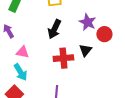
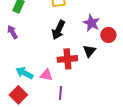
pink triangle: (22, 52) -> (46, 75), moved
cyan arrow: (20, 72) -> (24, 73), turned 150

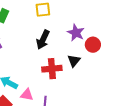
pink triangle: (46, 75) -> (27, 95), moved

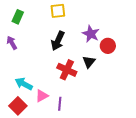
red cross: (52, 69) -> (67, 70), turned 30
pink triangle: (27, 95) -> (42, 96), turned -40

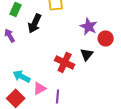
black arrow: (58, 41) -> (35, 23), moved

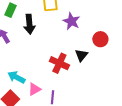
black arrow: (35, 23) -> (29, 24), turned -30
purple star: (89, 26) -> (71, 21), moved

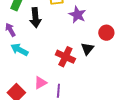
cyan arrow: (16, 77) -> (19, 50), moved

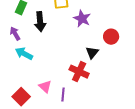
red cross: (65, 57) -> (79, 72), moved
pink triangle: (40, 83) -> (45, 87), turned -48

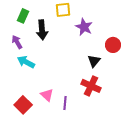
red cross: (79, 72) -> (91, 86), moved

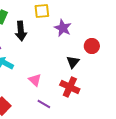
pink triangle: (47, 95) -> (35, 80), moved
purple line: (65, 103) -> (44, 104), turned -64

